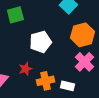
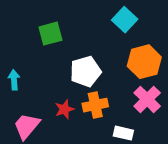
orange cross: (45, 81) -> (95, 105), moved

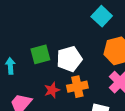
green square: (50, 34) -> (40, 54), moved

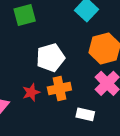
green square: (40, 54) -> (25, 15), moved

